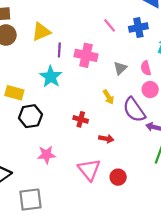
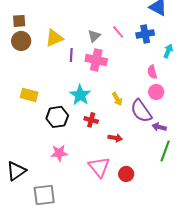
gray triangle: (120, 68) -> (94, 36), moved
cyan star: (51, 77) -> (80, 95), moved
black hexagon: (30, 116) -> (57, 117), moved

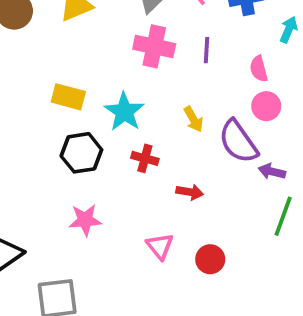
purple line: (71, 55) -> (206, 50), moved
yellow rectangle: (29, 95) -> (68, 97), moved
pink triangle: (99, 167) -> (160, 246), size x0.7

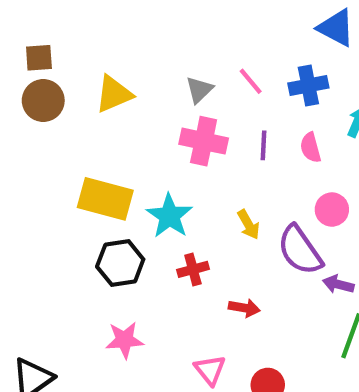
pink semicircle: (259, 69) -> (311, 148), moved
yellow rectangle: (68, 97) -> (105, 199), size x1.4
red cross: (145, 158) -> (193, 269), turned -30

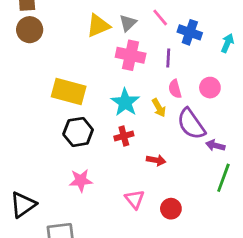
blue cross: (308, 86) -> (190, 32), moved, turned 30
yellow triangle: (114, 94) -> (98, 26), moved
pink semicircle: (311, 148) -> (175, 89), moved
pink circle: (332, 210) -> (210, 88), moved
cyan star: (169, 216) -> (125, 102), moved

